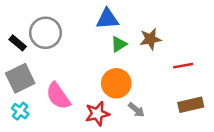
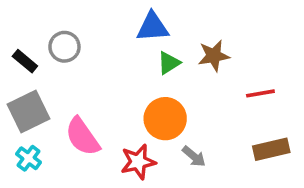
gray circle: (45, 33) -> (64, 47), size x0.7

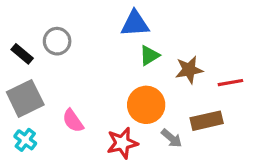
brown star: (214, 56) -> (189, 70), moved
pink semicircle: (82, 137) -> (73, 121), size x0.7
brown rectangle: (271, 149) -> (207, 121), moved

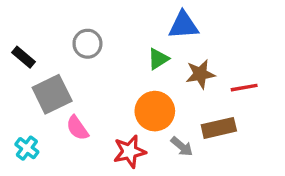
blue triangle: (135, 24) -> (183, 25), moved
gray circle: (57, 41) -> (87, 44), moved
gray square: (25, 98) -> (52, 94), moved

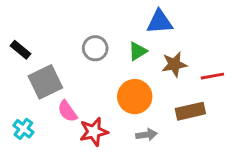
gray circle: (87, 44) -> (95, 48), moved
gray arrow: (182, 146) -> (146, 135), moved, turned -48
red star: (130, 151) -> (94, 132), moved

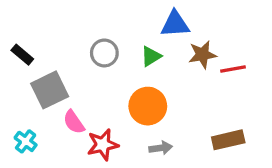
brown star: (174, 64) -> (202, 55), moved
red line: (212, 76) -> (233, 69), moved
brown rectangle: (190, 111) -> (228, 140), moved

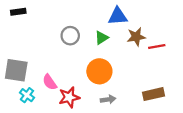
black rectangle: (22, 55) -> (18, 12), moved, turned -48
gray square: (50, 90) -> (16, 70), moved, turned 35
cyan cross: (26, 141) -> (27, 95), moved

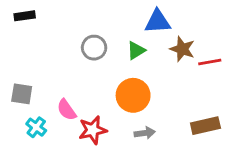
brown star: (136, 37) -> (182, 49), turned 30
gray square: (16, 70) -> (22, 94), size x0.7

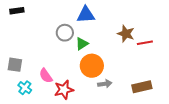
blue triangle: (158, 22) -> (86, 15), moved
green triangle: (136, 50) -> (82, 44), moved
gray arrow: (145, 133) -> (105, 84), moved

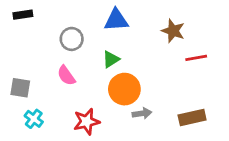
gray circle: (65, 33) -> (72, 39), moved
brown star: (126, 34) -> (173, 31), moved
pink semicircle: (46, 76) -> (66, 76), moved

